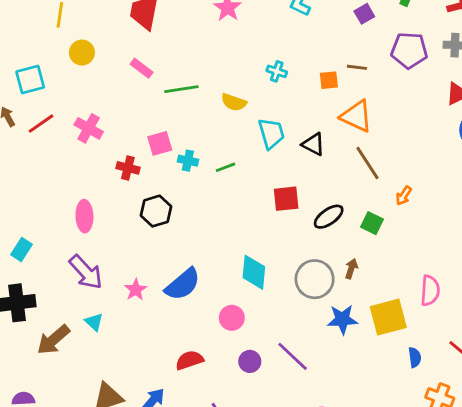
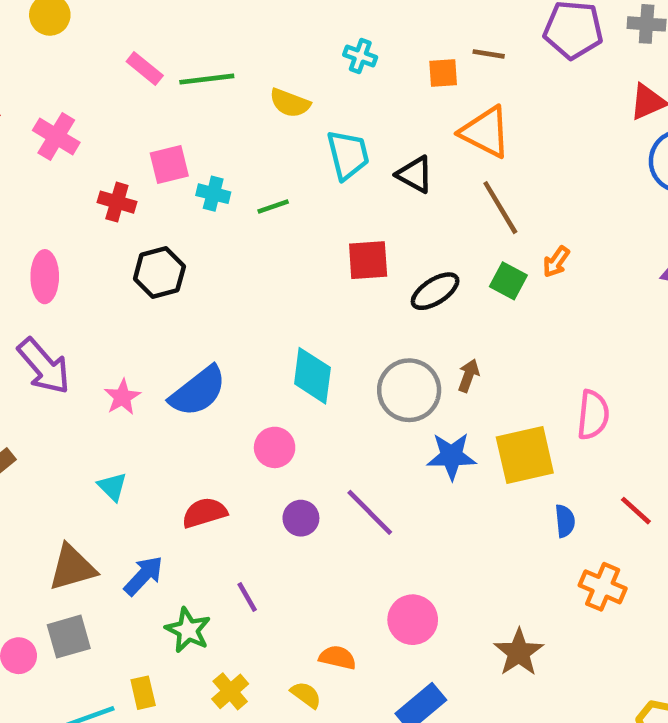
pink rectangle: (142, 68) -> (145, 69), moved
green square: (372, 223) -> (508, 281), moved
cyan triangle: (94, 322) -> (112, 487), moved

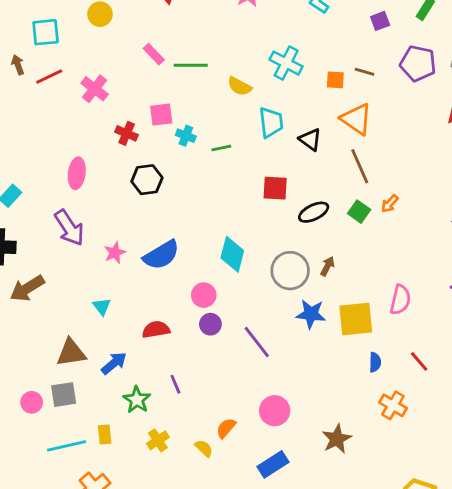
cyan cross: (360, 56) -> (286, 63), size x1.6
purple circle: (301, 518) -> (210, 324), moved
orange semicircle: (338, 658) -> (226, 428), turned -70

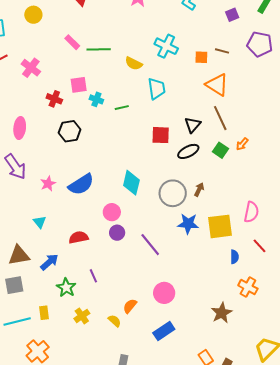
black triangle: (310, 139) -> (193, 125), moved, turned 36
red line: (419, 361) -> (259, 246), moved
brown star: (337, 439) -> (222, 313), moved

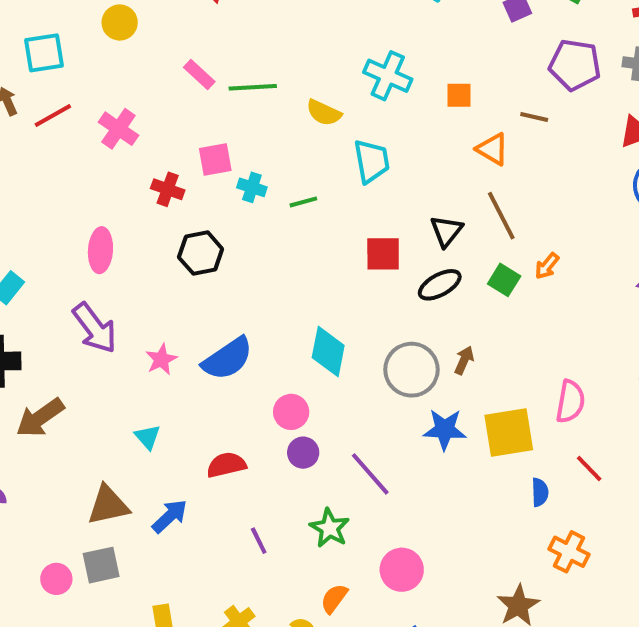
brown line: (222, 51) -> (534, 117), moved
orange triangle: (217, 85) -> (492, 149), size x0.7
green star: (66, 288) -> (330, 528), moved

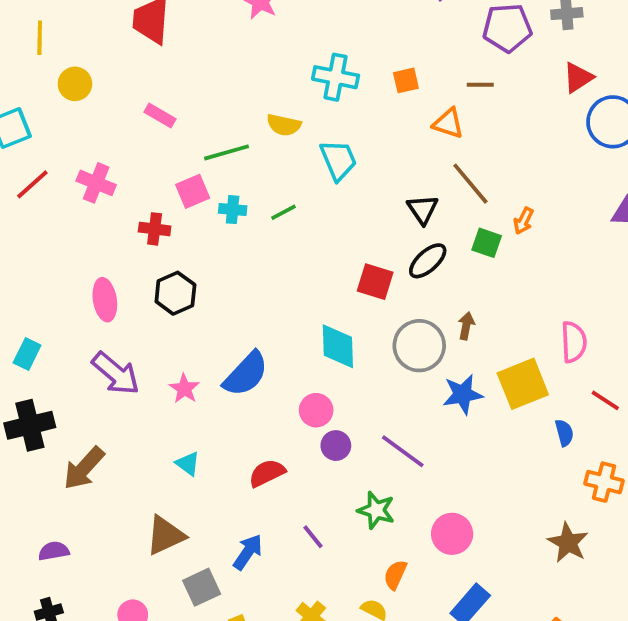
green line: (253, 87) -> (227, 152), moved
black hexagon: (201, 253) -> (175, 293), moved
red square: (383, 254) -> (375, 282), moved, turned 30
blue arrow: (170, 516) -> (248, 552), moved
gray square: (101, 565) -> (202, 587), moved

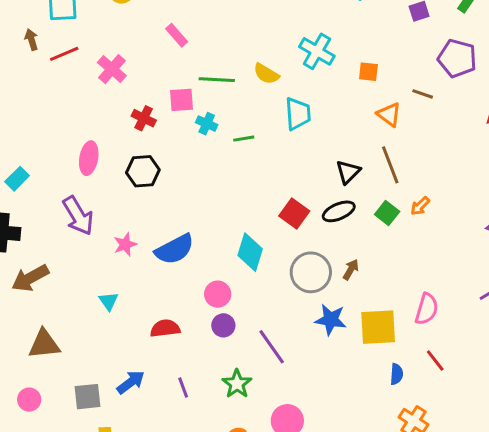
brown triangle: (165, 535) -> (44, 344), moved

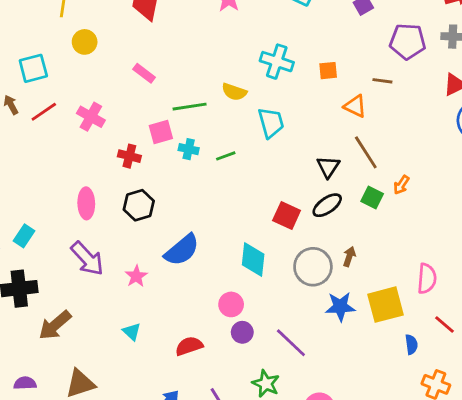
blue semicircle: (175, 249) -> (182, 250), moved

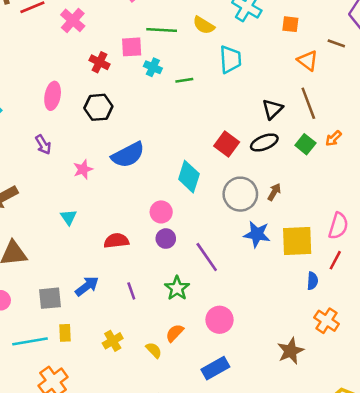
purple arrow: (87, 259) -> (43, 145), size x0.6
red line: (444, 325) -> (335, 260), moved, turned 66

